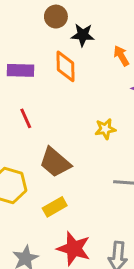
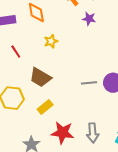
yellow star: (105, 129) -> (51, 41), moved

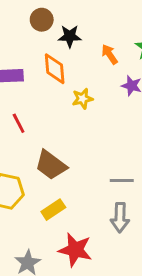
yellow star: (51, 41) -> (82, 99), moved
gray arrow: (93, 133) -> (120, 218), moved

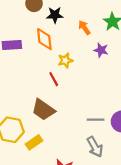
red line: (19, 123) -> (54, 79), moved
yellow rectangle: (53, 210) -> (34, 142), moved
gray arrow: (120, 218) -> (95, 147), turned -30

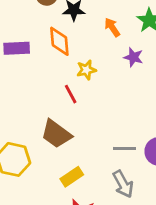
yellow rectangle: (34, 142) -> (72, 177), moved

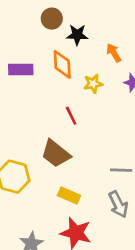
yellow star: (86, 70) -> (93, 84), moved
yellow rectangle: (72, 177) -> (69, 195), turned 55

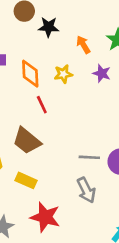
orange diamond: (62, 64) -> (30, 74), moved
yellow rectangle: (69, 195) -> (26, 180), moved

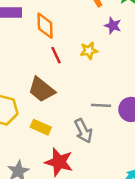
yellow star: (63, 74) -> (89, 51), moved
gray arrow: (86, 190) -> (83, 131), moved

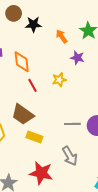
yellow rectangle: (41, 127) -> (34, 137), moved
gray arrow: (83, 131) -> (70, 156), moved

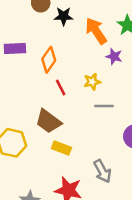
orange arrow: (62, 36) -> (96, 31), size x1.6
orange diamond: (22, 62) -> (49, 60), turned 40
gray line: (72, 124) -> (104, 106), moved

